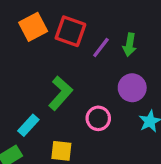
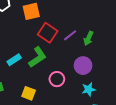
red square: (70, 31) -> (48, 33), moved
cyan rectangle: (28, 125) -> (14, 60), moved

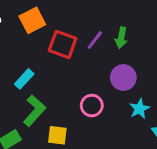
green L-shape: (37, 57) -> (34, 111), moved
cyan rectangle: (14, 60) -> (24, 79), moved

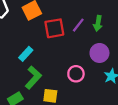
red square: (63, 44) -> (54, 28), turned -30

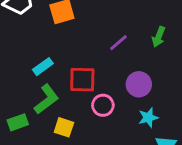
green arrow: (98, 23) -> (159, 37), moved
red square: (54, 28) -> (82, 80), moved

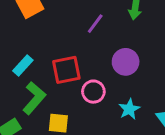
cyan star: (148, 118) -> (129, 109), moved

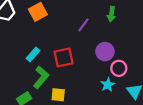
pink circle: (93, 92) -> (119, 68), moved

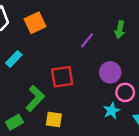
cyan rectangle: (33, 54) -> (14, 59), moved

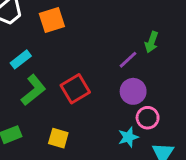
purple line: (87, 40) -> (128, 60), moved
red square: (62, 77) -> (75, 89), turned -30
green L-shape: (35, 98) -> (33, 90), moved

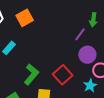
red square: (75, 89) -> (63, 75), moved
green L-shape: (33, 90) -> (31, 74), moved

